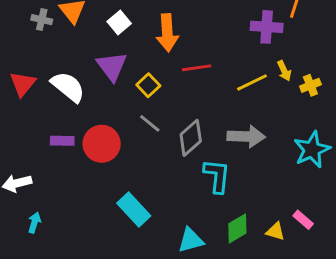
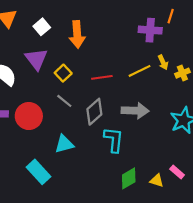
red line: (197, 68) -> (102, 77), moved
cyan rectangle: (134, 209) -> (38, 172), moved
cyan triangle: (191, 240) -> (64, 144), moved

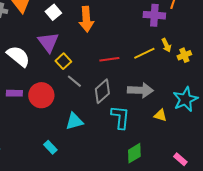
yellow square: (63, 73) -> (63, 61), moved
cyan rectangle: (38, 172) -> (50, 147), size x0.6
pink rectangle: (177, 172) -> (180, 159), moved
yellow triangle: (157, 180) -> (160, 115), moved

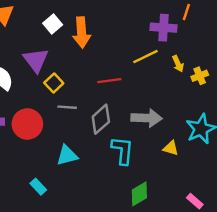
white square: (53, 12) -> (53, 24), moved
yellow line: (144, 53) -> (145, 57), moved
gray line: (74, 81) -> (67, 107), turned -35

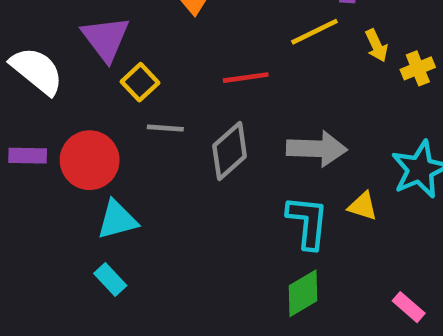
cyan L-shape: (123, 151) -> (308, 222), moved
cyan triangle: (67, 155) -> (117, 220), moved

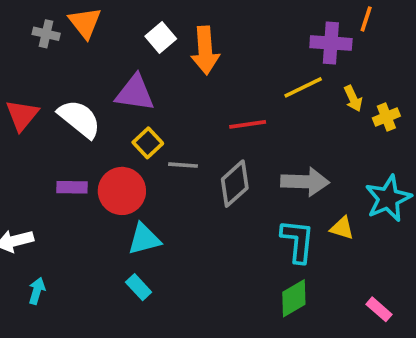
purple triangle: (106, 39) -> (135, 93), turned -45
yellow square: (140, 82) -> (148, 143), moved

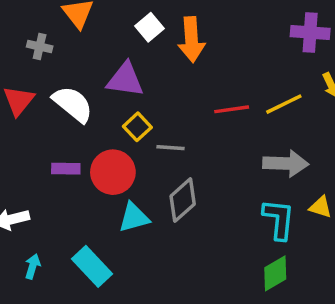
gray cross: (46, 34) -> (40, 46), moved
yellow line: (303, 87) -> (284, 104), moved
gray diamond: (235, 184) -> (183, 200), moved
cyan rectangle: (139, 287) -> (92, 266), moved, size x1.6

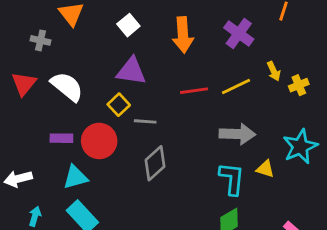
purple cross: (310, 33) -> (239, 33), moved, turned 32
orange arrow: (191, 39) -> (183, 35), moved
purple triangle: (125, 80) -> (131, 71), moved
cyan triangle: (134, 218) -> (75, 177), moved

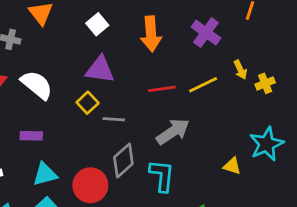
gray arrow: (237, 134) -> (173, 132), moved, turned -36
red circle: (99, 141) -> (90, 185), moved
cyan L-shape: (232, 179) -> (162, 176), moved

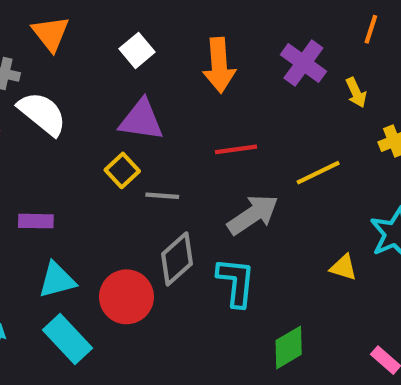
yellow arrow: (240, 70) -> (356, 93), moved
white semicircle: (37, 85) -> (42, 114), moved
yellow line: (203, 85) -> (318, 173), moved

